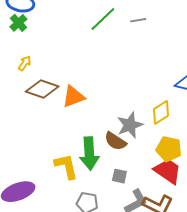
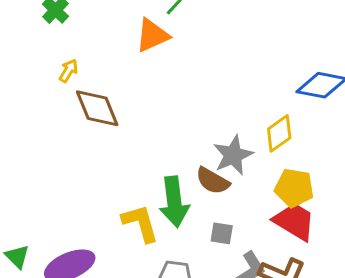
brown diamond: (42, 89) -> (97, 108), turned 52
orange triangle: (73, 97) -> (152, 35), moved

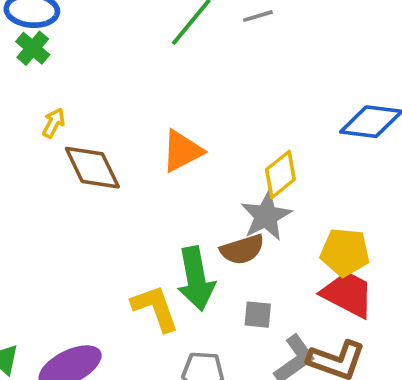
orange triangle: (152, 35) -> (182, 151), moved
yellow diamond: (279, 133) -> (280, 174), moved
brown semicircle: (213, 181) -> (242, 250), turned -44

